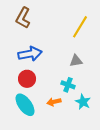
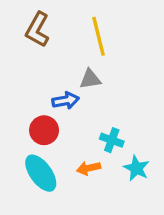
yellow line: (80, 27) -> (98, 36), moved, turned -45
blue arrow: (30, 54) -> (66, 101), moved, size x0.7
gray triangle: (76, 61) -> (90, 79), moved

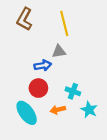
red circle: (44, 130) -> (38, 88), moved

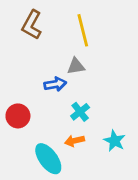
red circle: (38, 88) -> (18, 116), moved
cyan cross: (73, 91) -> (80, 112), moved, turned 32
cyan ellipse: (27, 113) -> (48, 159), moved

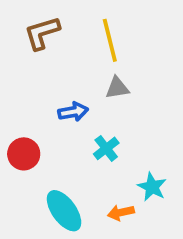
brown L-shape: (32, 25) -> (42, 33), turned 44
gray triangle: (76, 66) -> (117, 88), moved
orange arrow: (75, 141) -> (121, 213), moved

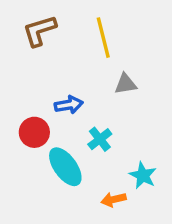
gray triangle: (117, 88) -> (126, 84), moved
red circle: (24, 154) -> (34, 132), moved
cyan ellipse: (64, 211) -> (65, 167), moved

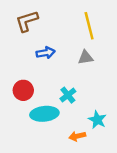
yellow line: (103, 38) -> (89, 26), moved
blue arrow: (69, 105) -> (46, 53), moved
cyan ellipse: (65, 167) -> (44, 114), turned -60

